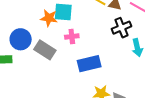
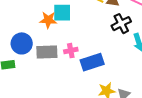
pink cross: (72, 36) -> (71, 51), moved
gray rectangle: (45, 50) -> (47, 52), turned -30

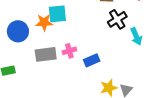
blue circle: (22, 43) -> (18, 31), moved
blue rectangle: (92, 62) -> (92, 60), size x0.7

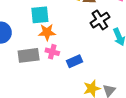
orange star: (44, 22) -> (47, 32), moved
pink cross: (69, 51) -> (52, 52), turned 32

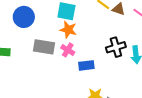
black cross: (100, 20) -> (116, 47), moved

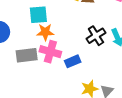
pink cross: (68, 50) -> (50, 52), size x1.5

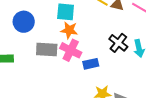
black cross: (96, 36) -> (118, 43), turned -30

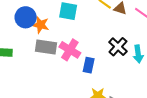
orange star: (69, 30) -> (41, 25), moved
blue rectangle: (91, 64) -> (89, 65), turned -70

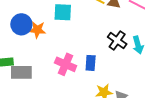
gray rectangle: (46, 47) -> (21, 72), moved
pink cross: (70, 50) -> (66, 64), moved

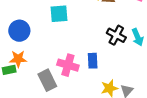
orange star: (37, 30) -> (18, 59), moved
gray rectangle: (21, 72) -> (47, 80), moved, turned 70

